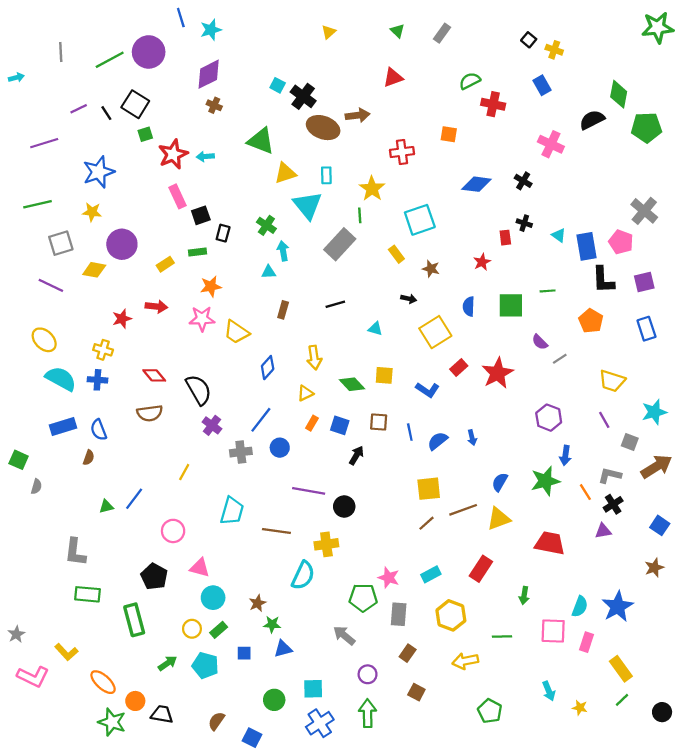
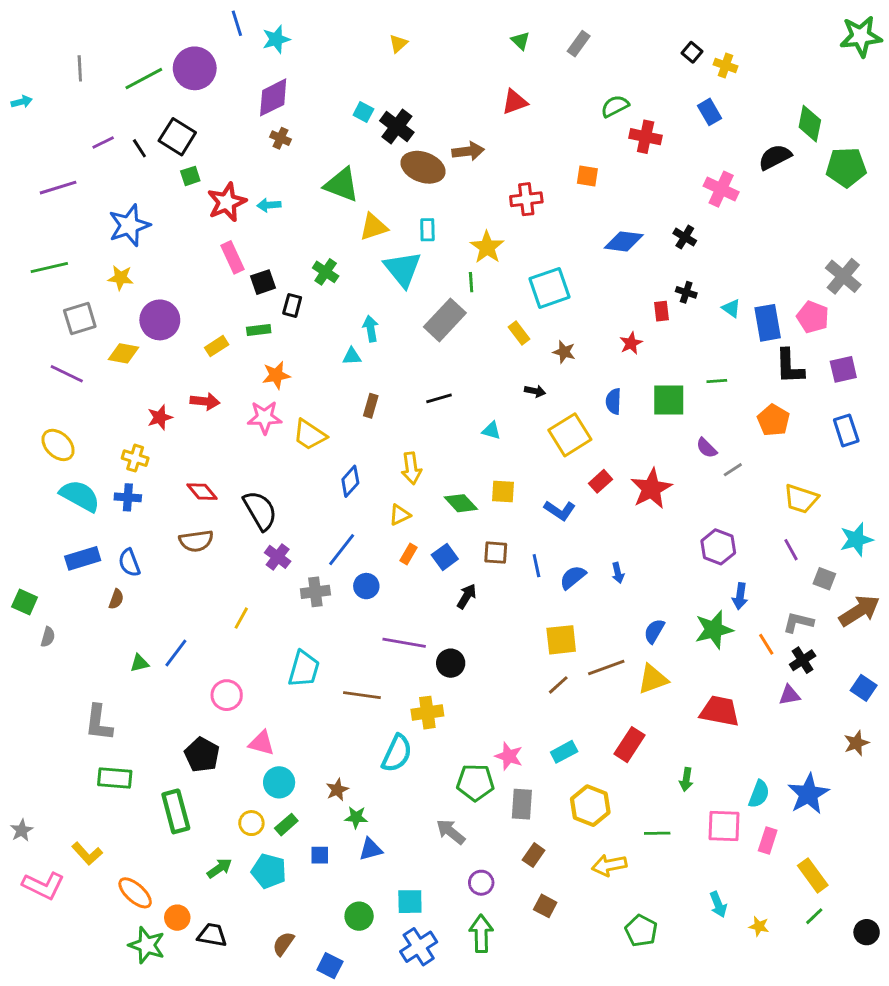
yellow triangle: (329, 32) -> (398, 44), moved
green cross: (266, 225) -> (326, 272), moved
blue square: (340, 425) -> (445, 557), turned 36

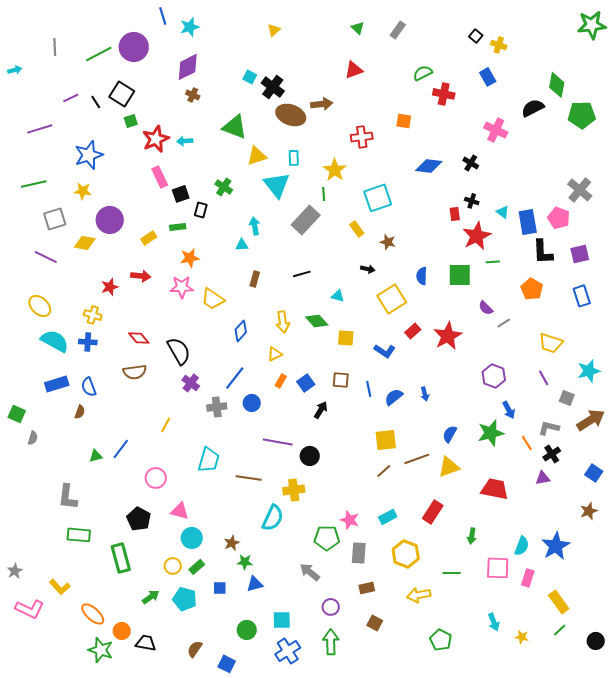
red star: (631, 343) -> (477, 236), moved, size x1.8
green diamond: (461, 503) -> (317, 321), moved
blue arrow: (740, 596) -> (509, 410), turned -36
brown rectangle: (534, 855) -> (367, 588), turned 42

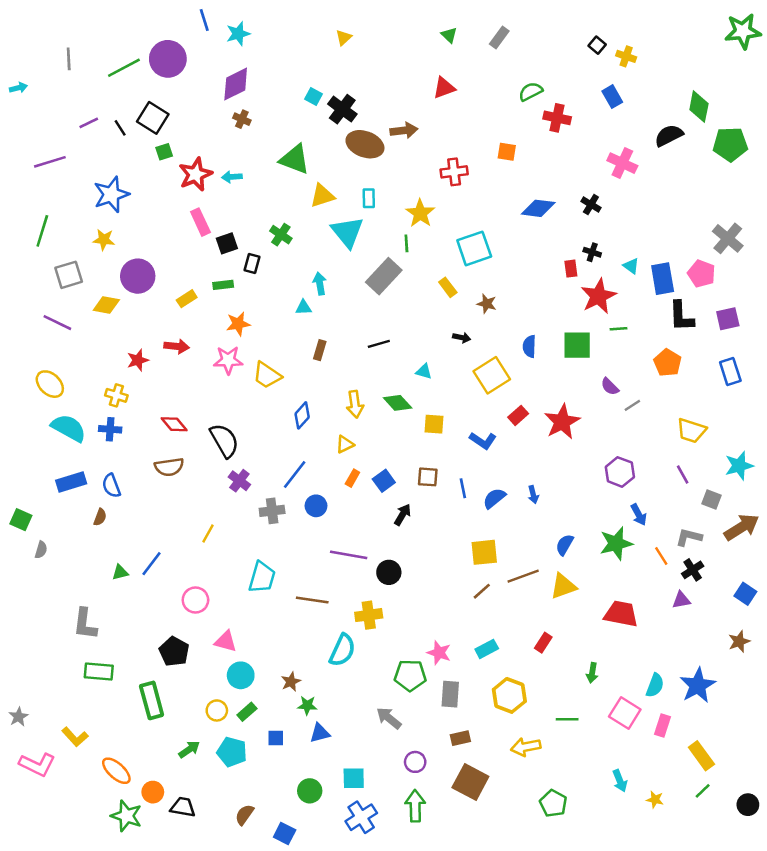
green line: (34, 184) -> (42, 231), turned -60
red rectangle: (433, 512) -> (543, 643), size x0.7
pink square: (498, 568) -> (625, 713), turned 30
brown square: (375, 623) -> (470, 782), size x1.8

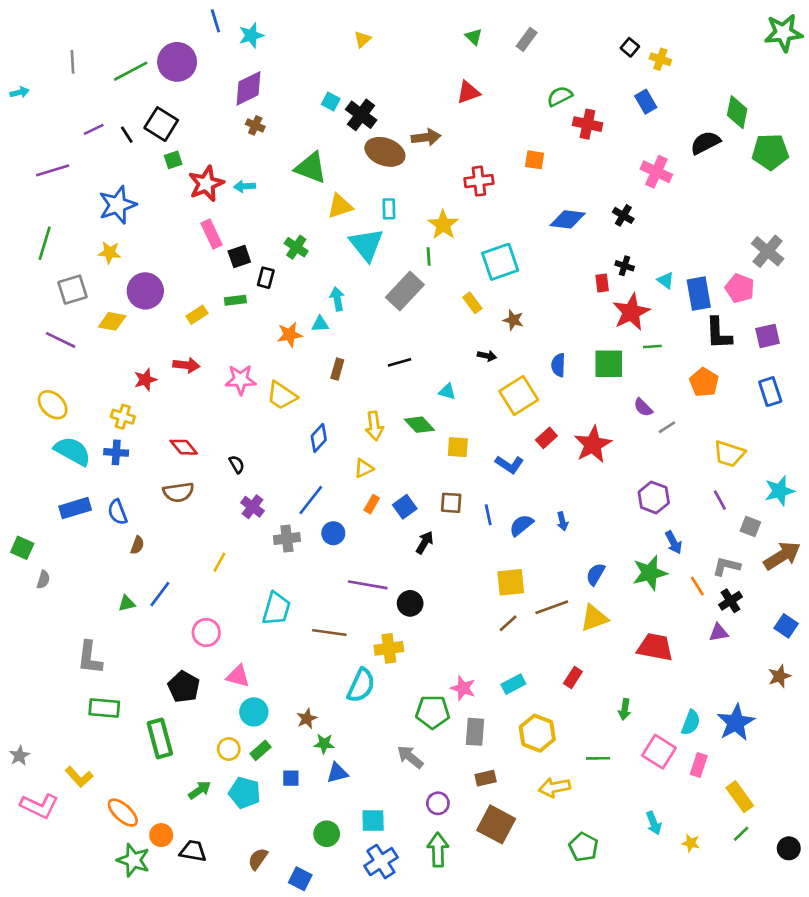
orange star: (238, 324) -> (290, 335), moved
black semicircle: (224, 441) -> (237, 464), size x0.5
brown semicircle: (100, 517) -> (137, 545), moved

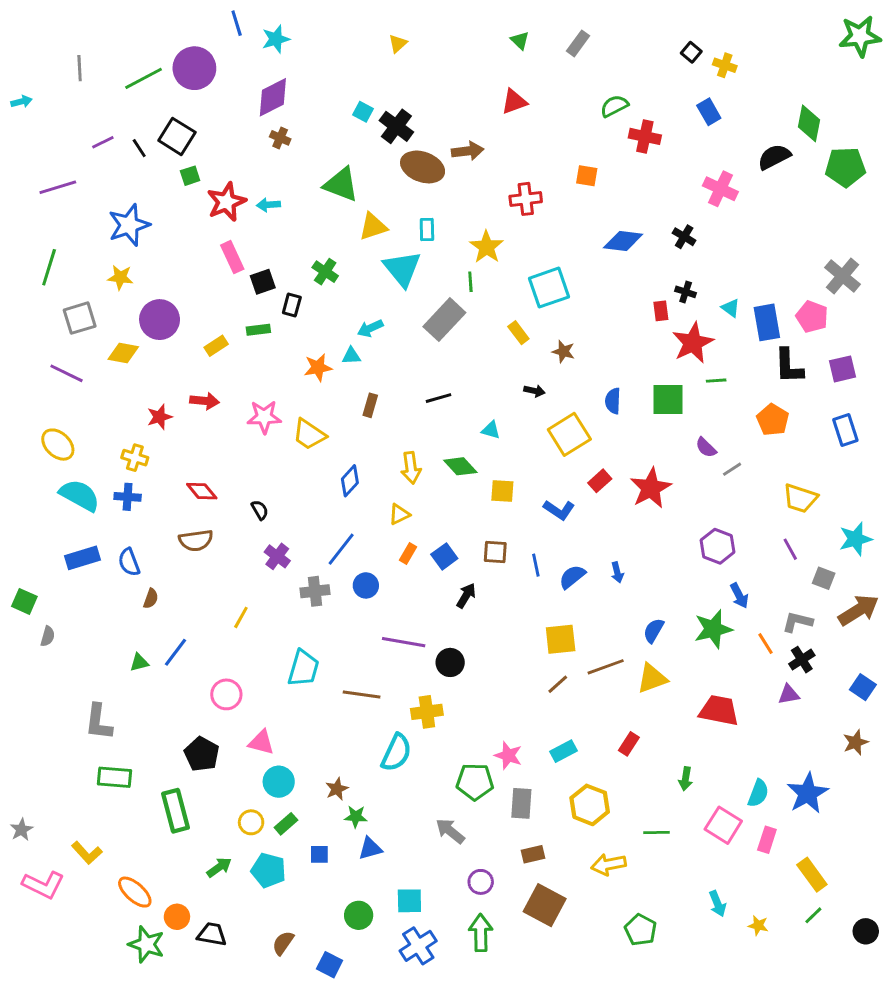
cyan arrow: (337, 299) -> (370, 328), turned -105

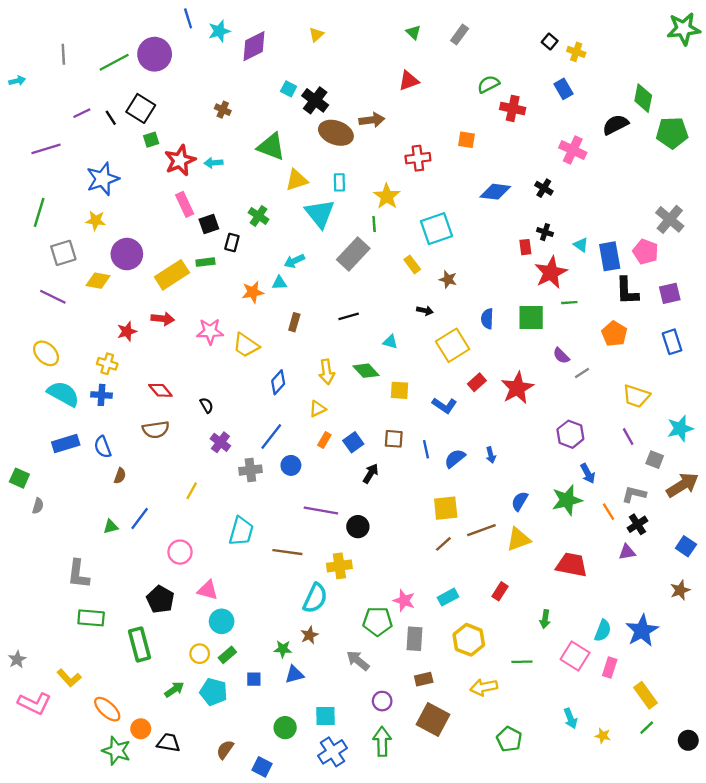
purple diamond: (273, 97) -> (254, 46), moved
yellow rectangle: (216, 346) -> (172, 275), size x1.8
brown star: (337, 789) -> (309, 635), moved

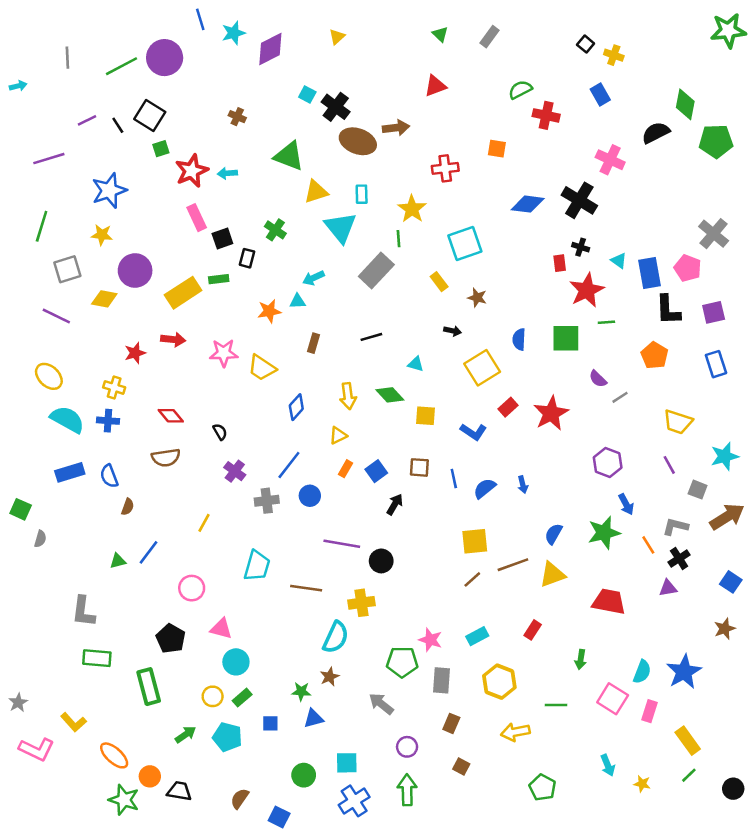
black cross: (544, 188) -> (579, 200), size x1.8
brown rectangle: (424, 679) -> (451, 723), turned -54
brown square: (433, 720) -> (461, 767), size x0.5

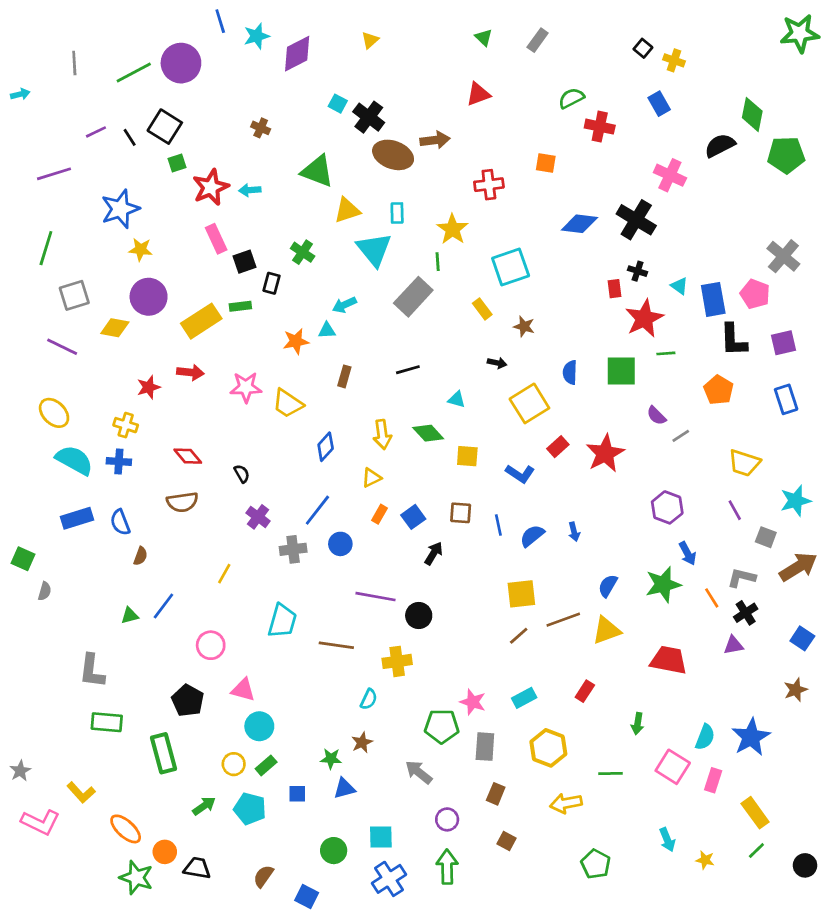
yellow star: (102, 235) -> (140, 249), moved
cyan semicircle: (336, 637) -> (369, 699), size x0.6

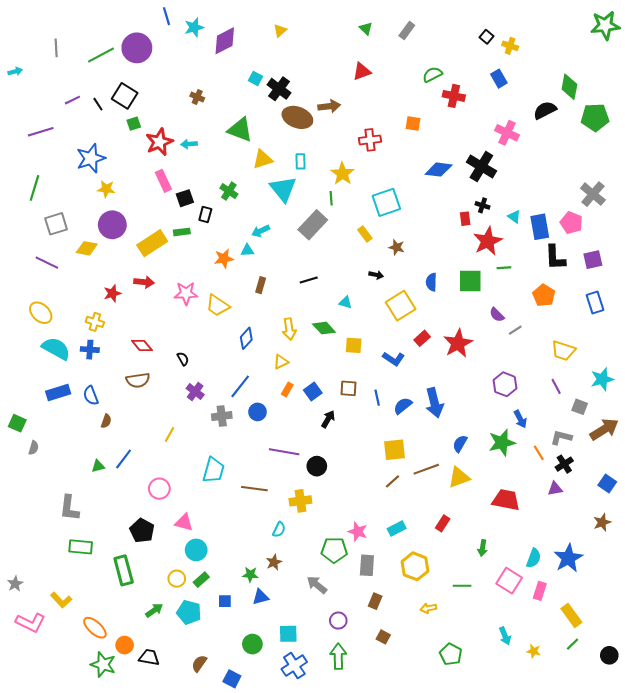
blue arrow: (574, 532) -> (434, 403), size x2.0
yellow arrow: (566, 803) -> (428, 608), size x0.7

